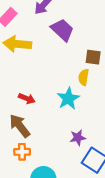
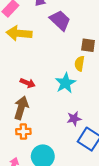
brown arrow: (20, 126) -> (21, 108), turned 55

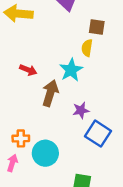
brown arrow: (21, 108) -> (50, 93), moved
orange cross: (23, 132) -> (21, 138), moved

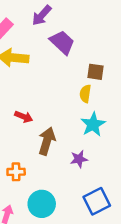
cyan star: (71, 70) -> (93, 124), moved
blue square: (98, 134) -> (97, 201), moved, turned 30
orange cross: (21, 138) -> (16, 172), moved

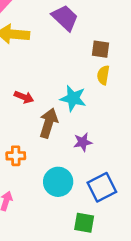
yellow semicircle: (85, 94) -> (103, 75), moved
cyan star: (93, 124) -> (73, 98), moved, turned -30
cyan circle: (42, 204) -> (58, 182), moved

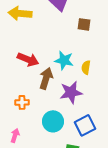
yellow semicircle: (103, 75) -> (86, 67), moved
red arrow: (24, 97) -> (28, 59), size x1.5
purple star: (83, 142) -> (71, 92), size x1.6

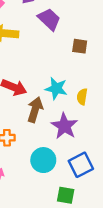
purple star: (71, 92) -> (64, 126), turned -30

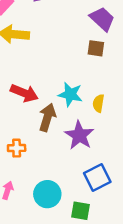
purple trapezoid: (49, 19) -> (102, 19), moved
cyan circle: (43, 160) -> (47, 194), moved

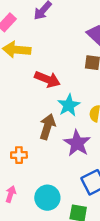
red arrow: (24, 93) -> (47, 79), moved
cyan star: (70, 94) -> (69, 105), turned 30

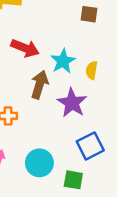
red arrow: (47, 79) -> (25, 48), moved

